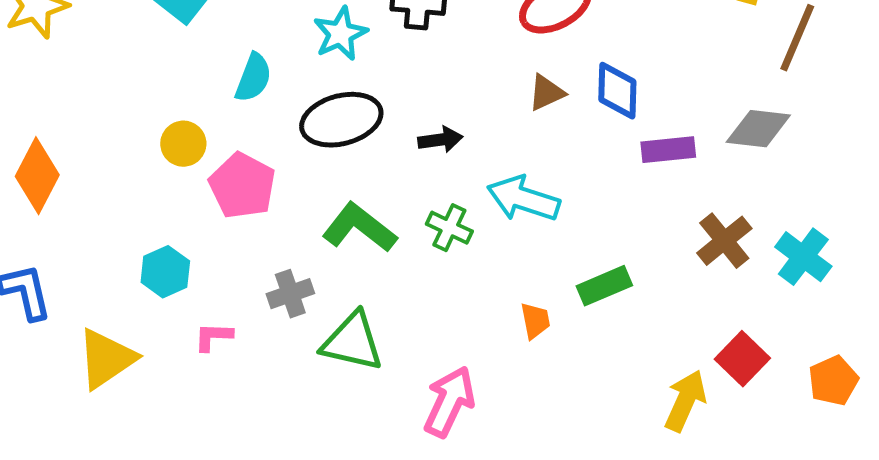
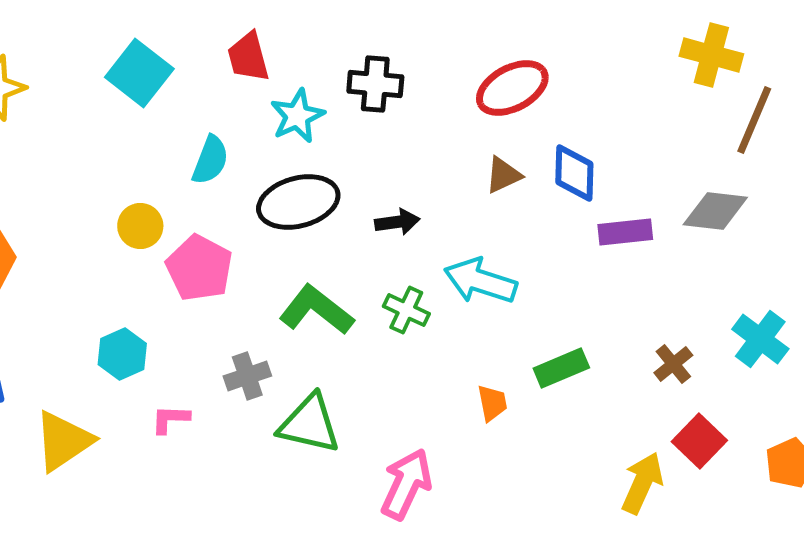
brown cross: (724, 241) -> (673, 364), moved, size x0.7

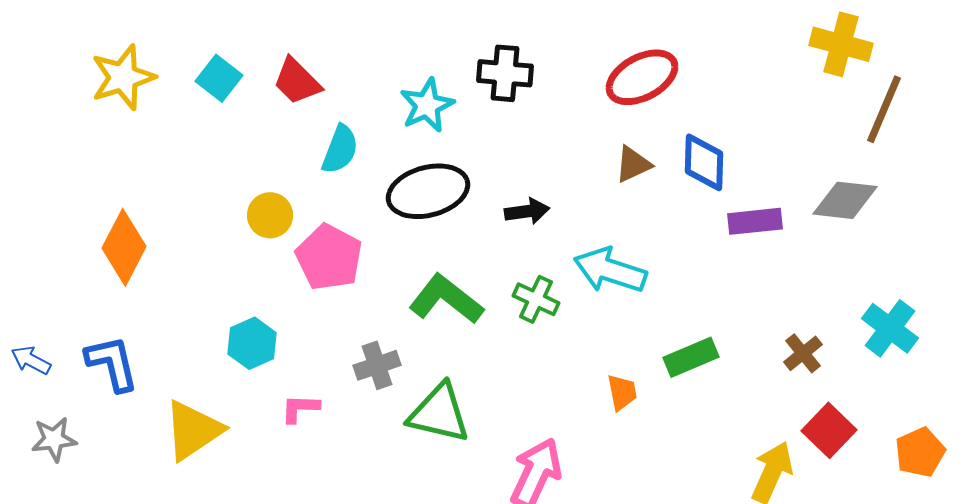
red trapezoid: (248, 57) -> (297, 81), moved, turned -30
cyan square: (139, 73) -> (219, 78), moved, size x0.7

